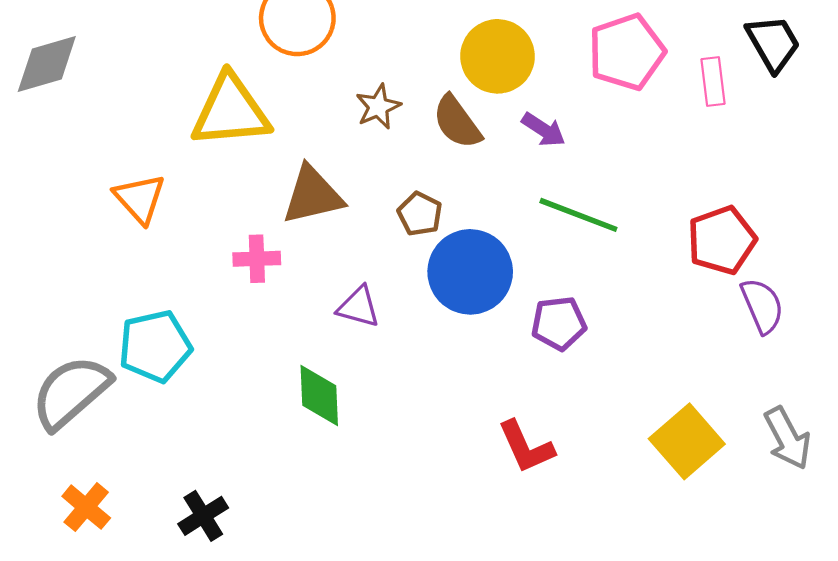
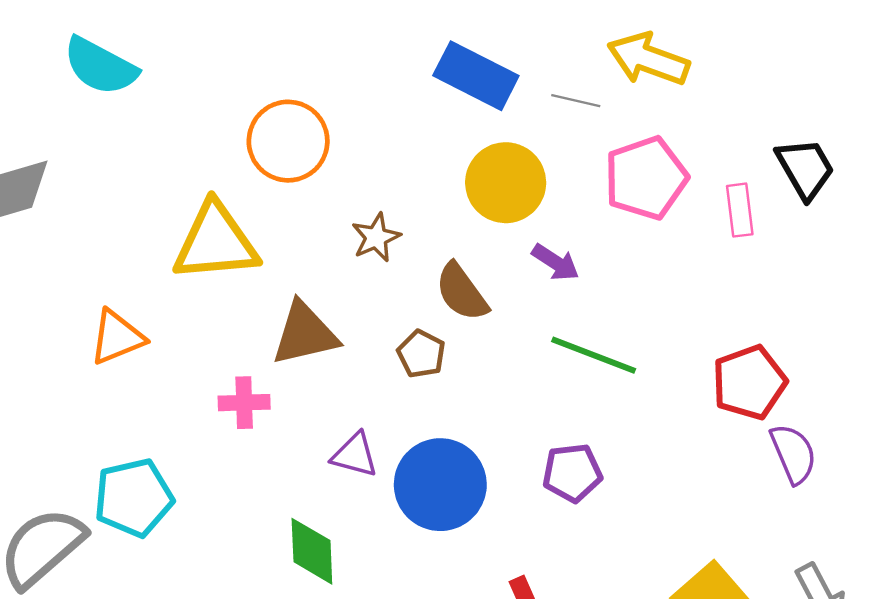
brown semicircle: (457, 122) -> (462, 292), moved
orange triangle: (140, 199) -> (117, 337), turned 50
blue circle: (470, 272) -> (440, 485), moved

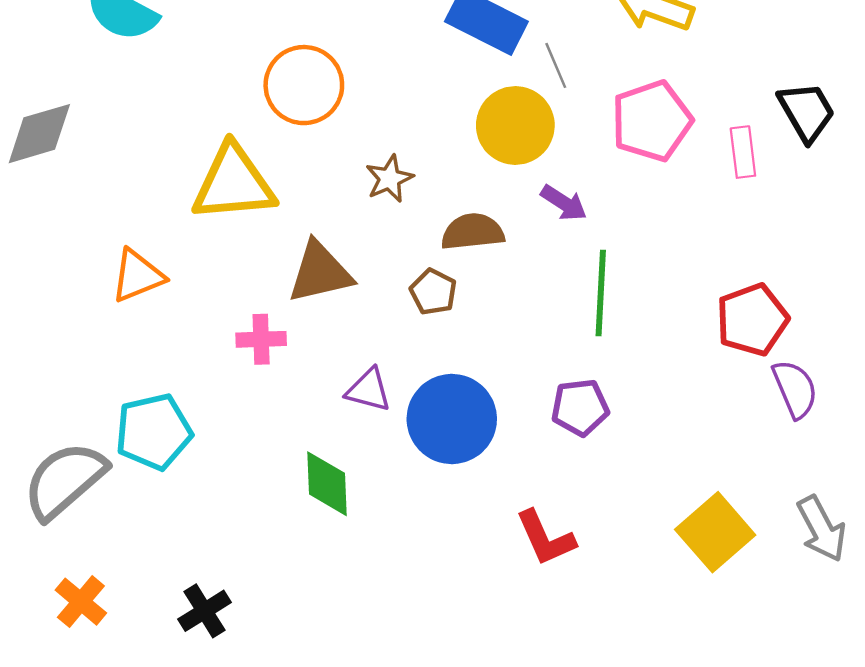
gray line: (576, 101) -> (556, 65), moved, turned 54
brown semicircle: (462, 292) -> (473, 232), turned 120
green line: (594, 355) -> (601, 293), turned 72

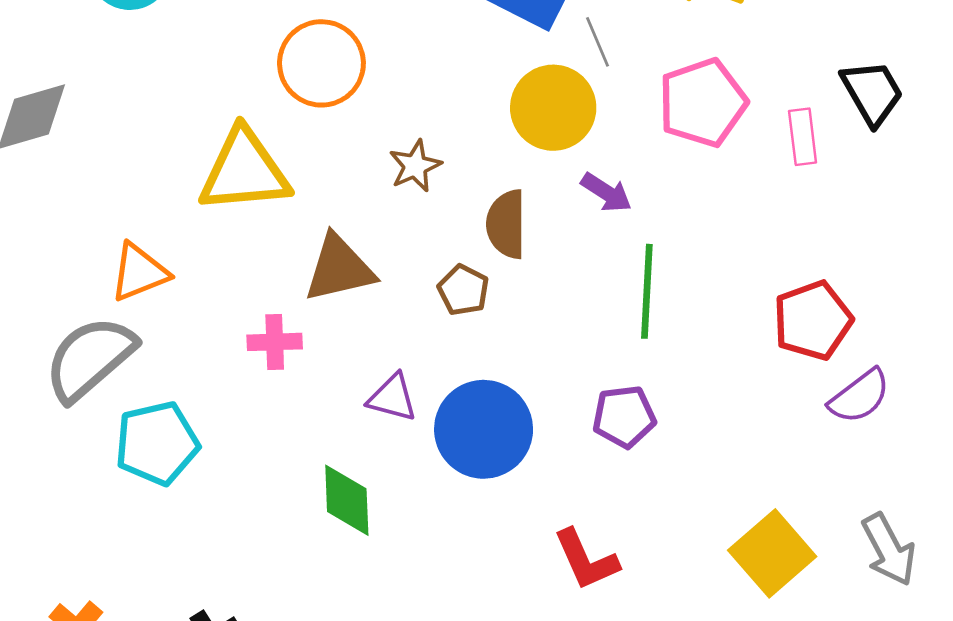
brown semicircle: (473, 232) -> (506, 224), turned -84
purple semicircle: (795, 389) -> (860, 396), turned 76
gray semicircle: (65, 480) -> (90, 358), moved

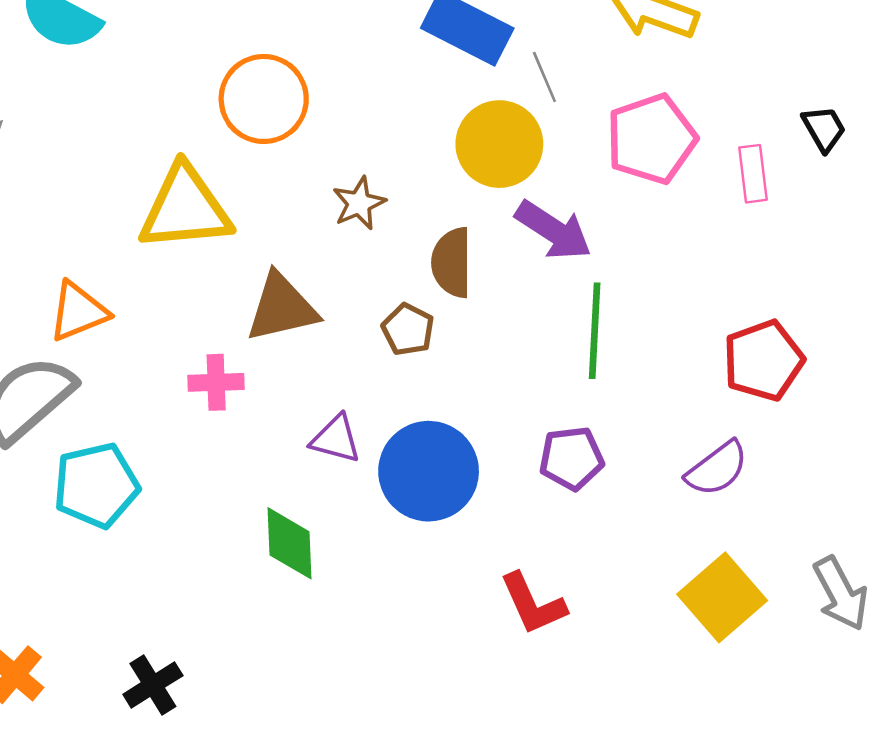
black trapezoid: (872, 93) -> (824, 129), size x0.7
purple arrow: (606, 193) -> (553, 230), size x1.5
purple semicircle: (860, 396) -> (717, 469), moved

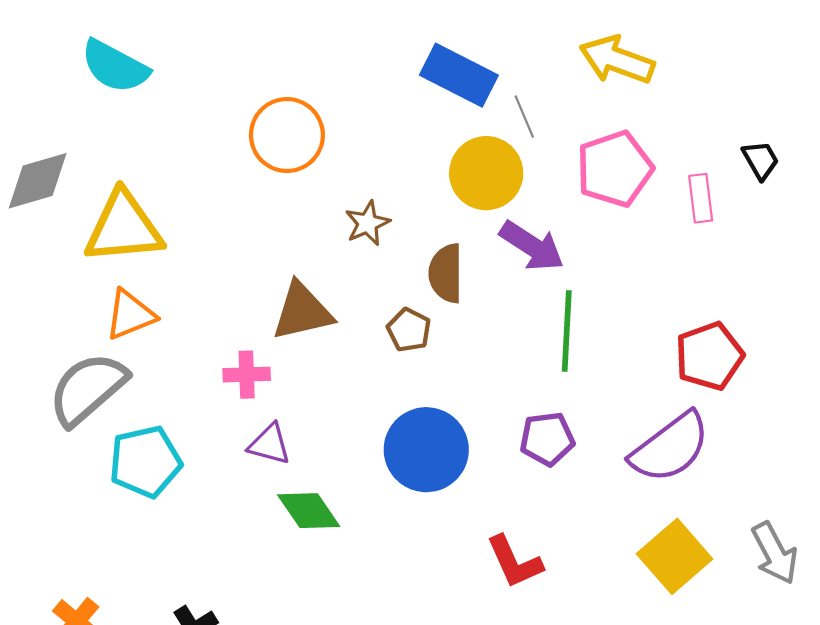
yellow triangle: (185, 208) -> (124, 228), moved
purple triangle: (336, 439) -> (270, 444), moved
purple semicircle: (717, 469) -> (670, 448), size x1.5
green diamond: (289, 543) -> (309, 511), turned -32

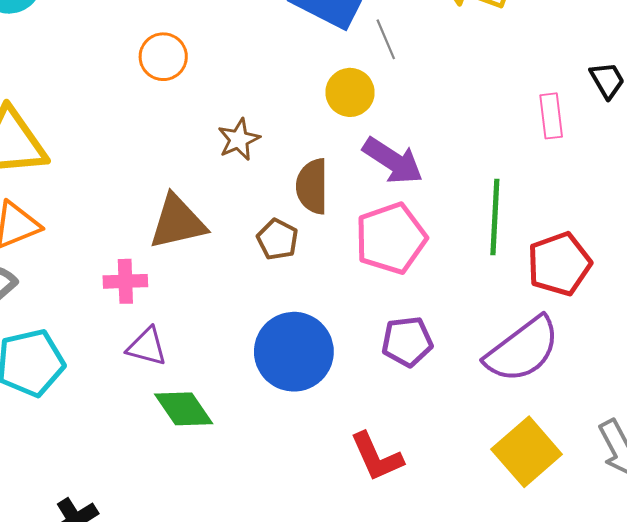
orange circle: (287, 135) -> (163, 57), size x0.7
pink pentagon: (615, 169) -> (391, 238), moved
yellow circle: (486, 173) -> (350, 92), size x0.7
green line: (567, 331) -> (495, 217), moved

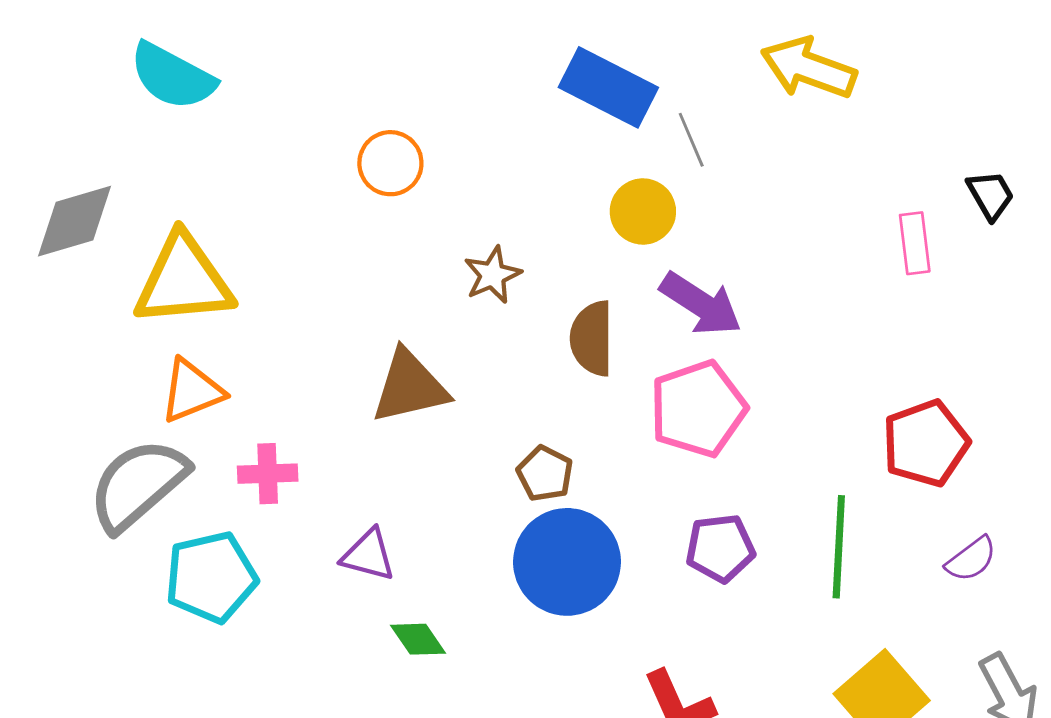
green line: (495, 217) -> (839, 547), moved
brown pentagon: (278, 239) -> (545, 474), moved
pink cross: (125, 281) -> (268, 474), moved
purple semicircle: (522, 350) -> (971, 559), moved, size x0.5
green diamond: (184, 409) -> (418, 639), size x0.7

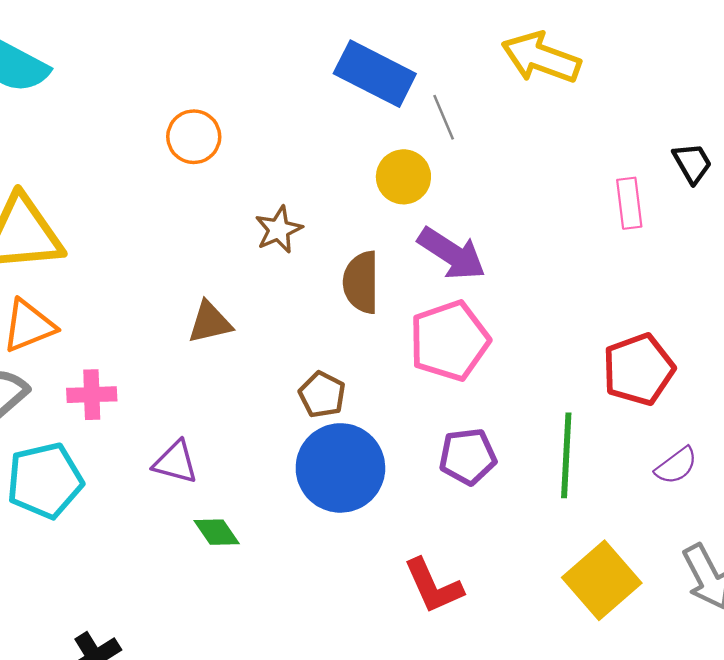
brown triangle: (410, 387) -> (210, 322), size x0.7

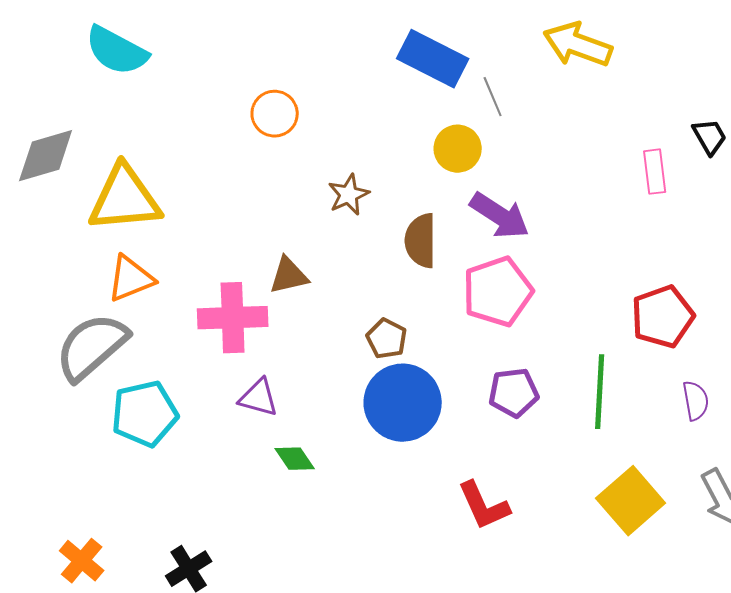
pink cross: (92, 395) -> (233, 318), moved, size x1.6
purple semicircle: (676, 466) -> (696, 401), turned -63

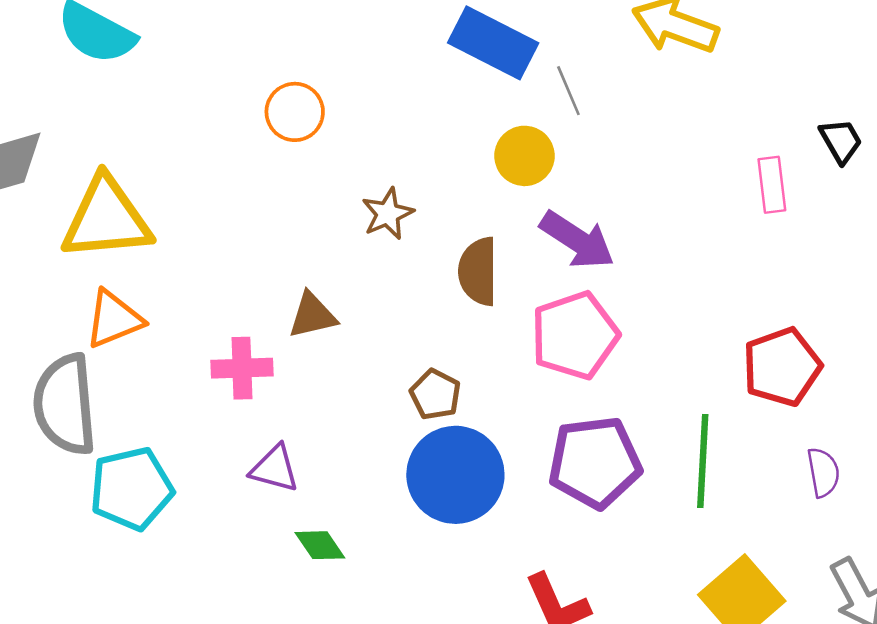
pink cross: (233, 318) -> (242, 368), size x0.7
gray semicircle: (92, 347) -> (65, 405), turned -54
purple pentagon: (514, 393) -> (595, 462), size x1.5

